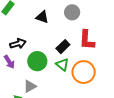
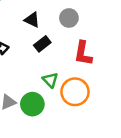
black rectangle: (63, 47) -> (42, 44), moved
green circle: (37, 61) -> (32, 104), moved

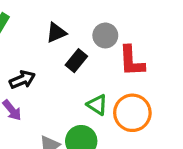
gray circle: (69, 18) -> (105, 35), moved
black triangle: (32, 20) -> (56, 33), turned -35

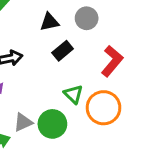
gray circle: (105, 35) -> (87, 18), moved
red L-shape: (132, 61) -> (112, 61), turned -148

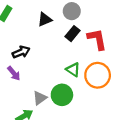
black rectangle: (63, 51) -> (73, 34), moved
red L-shape: (112, 61) -> (97, 39), turned -40

